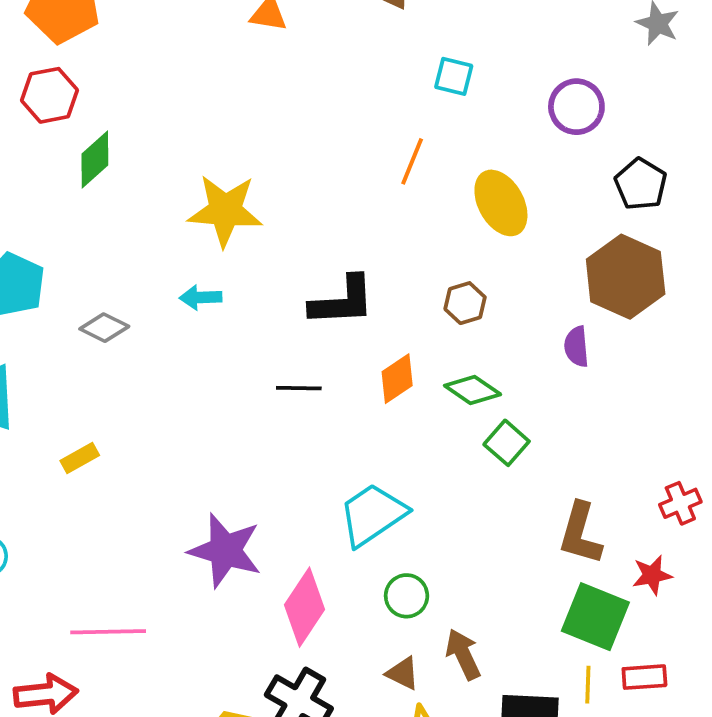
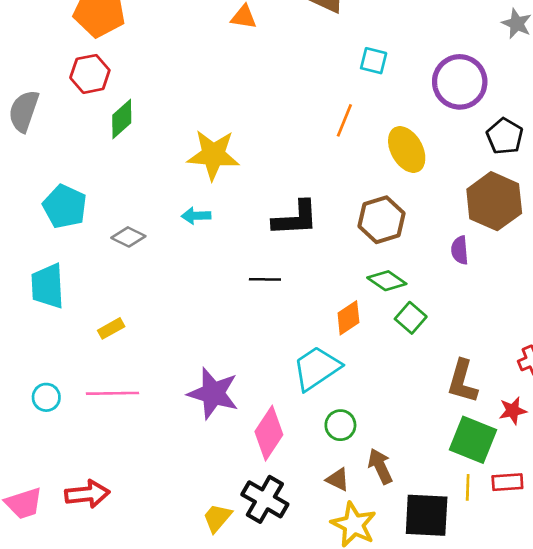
purple circle: (576, 107) -> (460, 82), size x1.4
brown hexagon: (465, 303) -> (382, 220), size x1.6
orange diamond: (397, 379) -> (348, 318), moved
pink line: (108, 632) -> (112, 393), moved

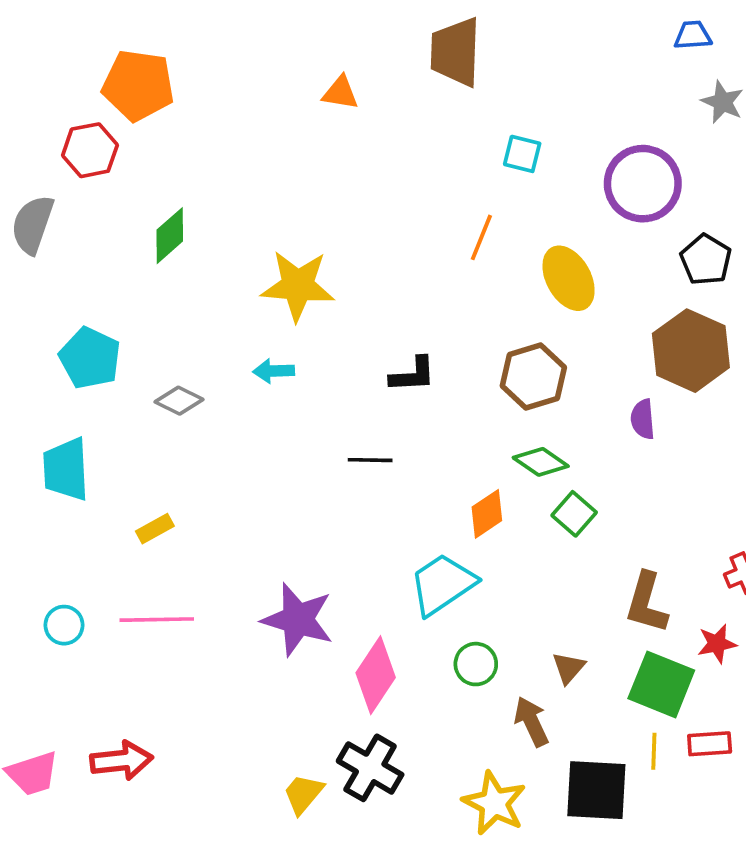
red hexagon: (90, 74) -> (90, 150), moved
black L-shape: (295, 218) -> (413, 375), size x0.7
brown triangle: (338, 479) -> (569, 668), moved, turned 45

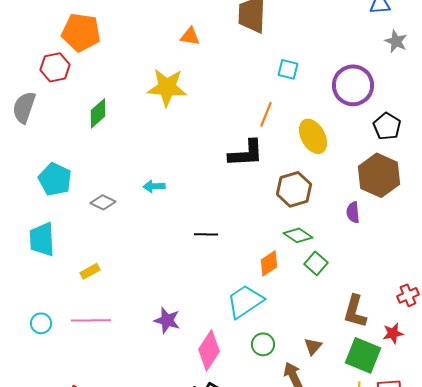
yellow star: (298, 286) -> (167, 87), moved
black L-shape: (413, 375) -> (246, 153), moved, size x1.4
purple star: (298, 620) -> (167, 320), size x0.7

